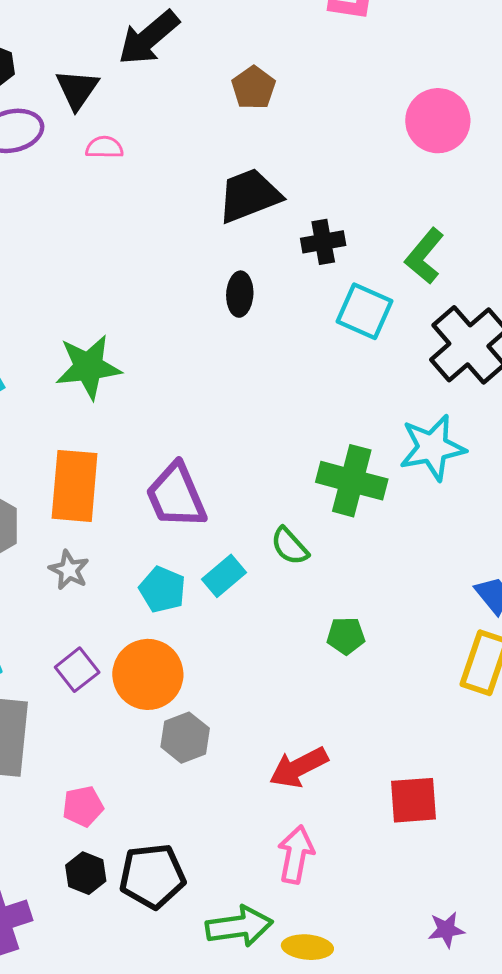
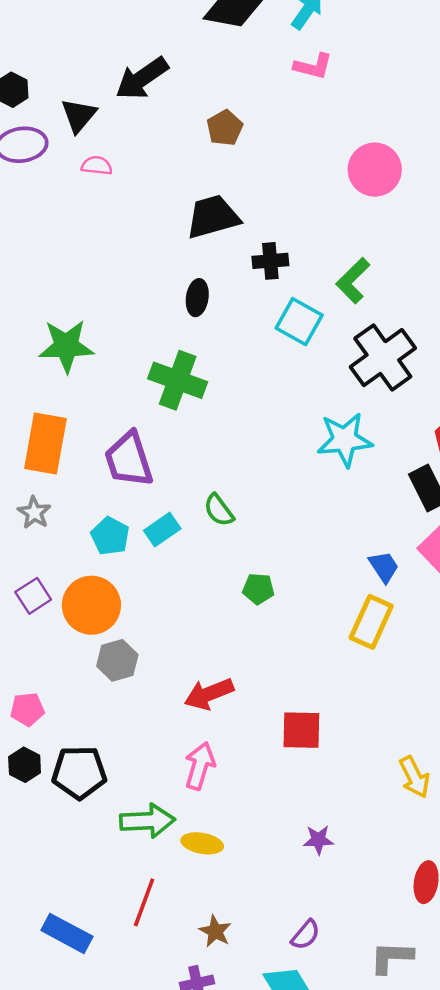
green cross: (352, 481) -> (178, 380), moved

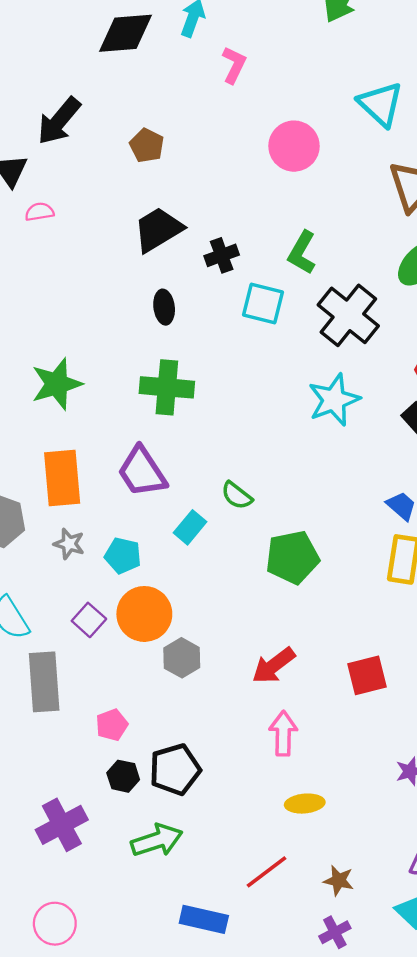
pink L-shape: (313, 66) -> (234, 65), moved, turned -63
cyan pentagon: (110, 536) -> (123, 556), moved
green pentagon: (258, 589) -> (292, 557), size x1.8
green arrow: (147, 821) -> (157, 840), moved
red line: (144, 902) -> (266, 872), turned 48

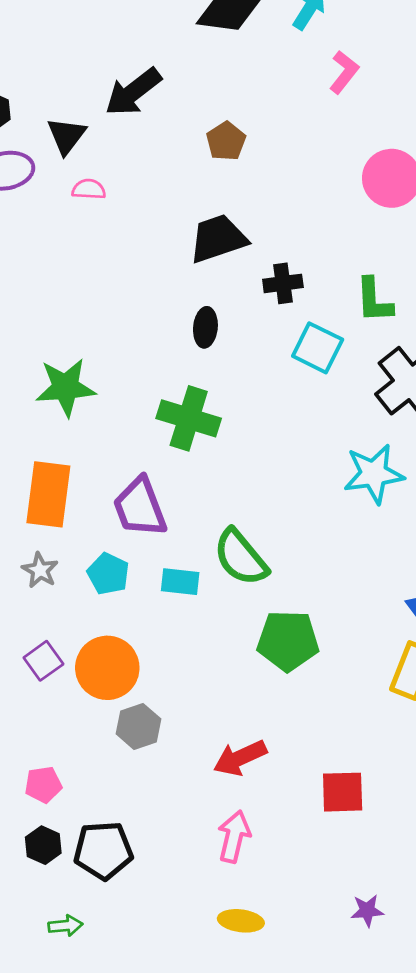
green L-shape: (302, 253) -> (374, 300), turned -45
green semicircle: (237, 495) -> (241, 557), size x1.6
cyan rectangle: (190, 527) -> (180, 582), turned 44
cyan pentagon: (123, 556) -> (108, 574), moved
green arrow: (157, 840) -> (65, 926), size x0.6

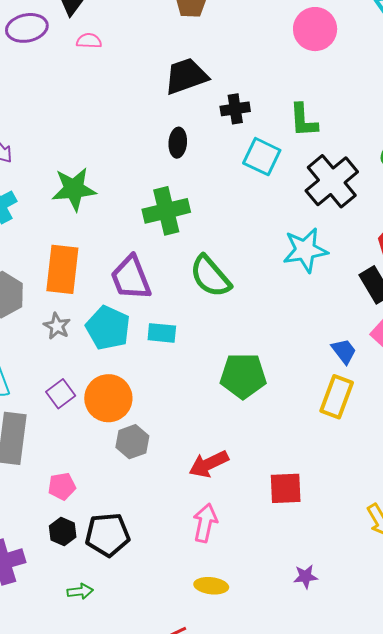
green cross: (189, 418) -> (166, 211), turned -30
green semicircle: (241, 557) -> (210, 276), moved
cyan pentagon: (108, 574) -> (108, 328), size x1.4

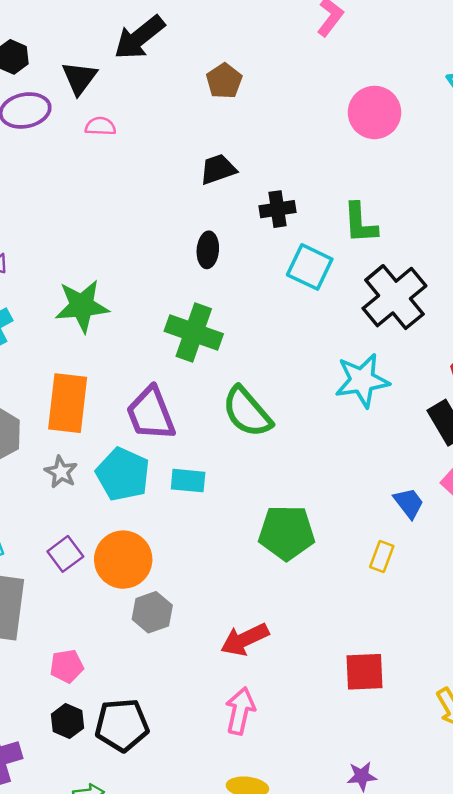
black trapezoid: (186, 76) -> (218, 169), size x0.7
green cross: (166, 211) -> (194, 333), turned 33
yellow rectangle: (337, 397) -> (382, 556), moved, size x0.6
red square: (286, 488) -> (364, 672), moved

